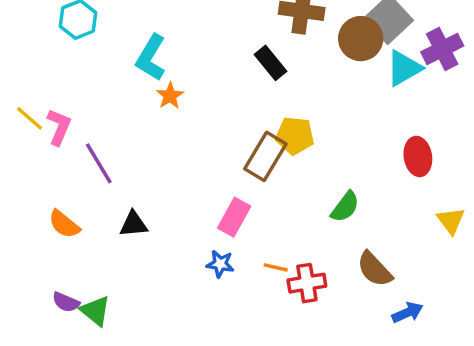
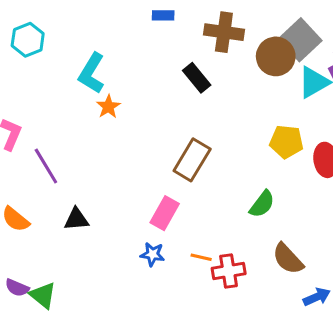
yellow pentagon: (295, 136) -> (286, 142), moved

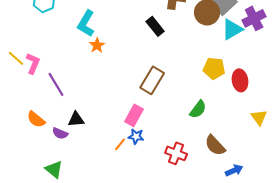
blue star: (152, 254) -> (136, 136), moved
orange line: (201, 257) -> (120, 144), moved, turned -64
red cross: (229, 271) -> (176, 153), turned 30
purple semicircle: (17, 288) -> (60, 133), moved

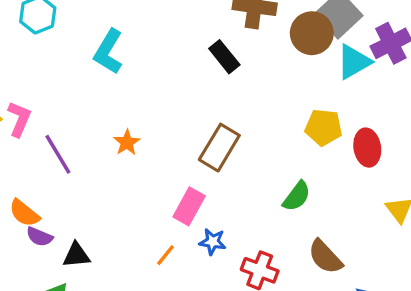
orange star: (97, 45) -> (127, 142), moved
black triangle: (76, 119) -> (76, 255), moved
purple semicircle: (60, 133) -> (39, 237), moved
blue star: (136, 136) -> (213, 242), moved

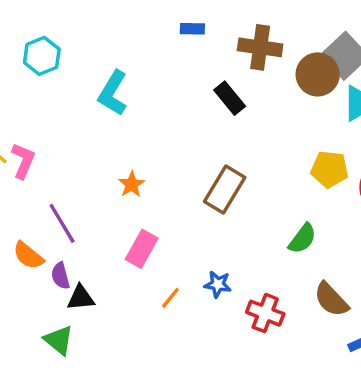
purple line: (58, 154) -> (62, 223), moved
pink rectangle: (189, 206) -> (142, 249), moved
purple semicircle: (39, 237) -> (60, 276), moved, turned 52

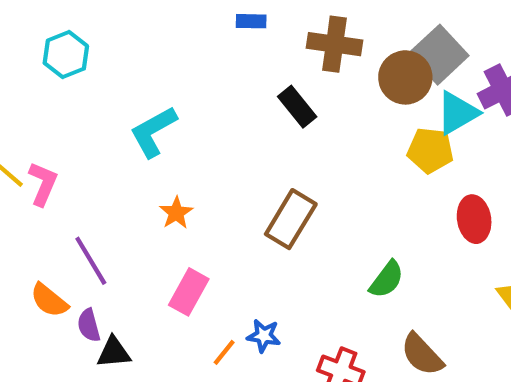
cyan L-shape: (113, 93) -> (153, 132), moved, turned 30
yellow pentagon: (329, 169) -> (430, 150), moved
blue star: (218, 284) -> (264, 336), moved

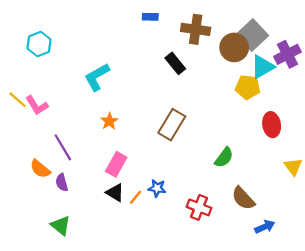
cyan hexagon: (66, 55) -> (39, 44), moved
pink L-shape: (43, 184) -> (37, 105), turned 125
black triangle: (114, 352) -> (115, 193), moved, turned 36

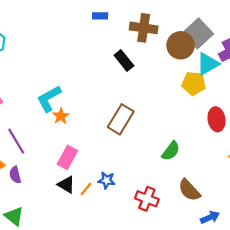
cyan L-shape: (97, 77) -> (49, 99), moved

